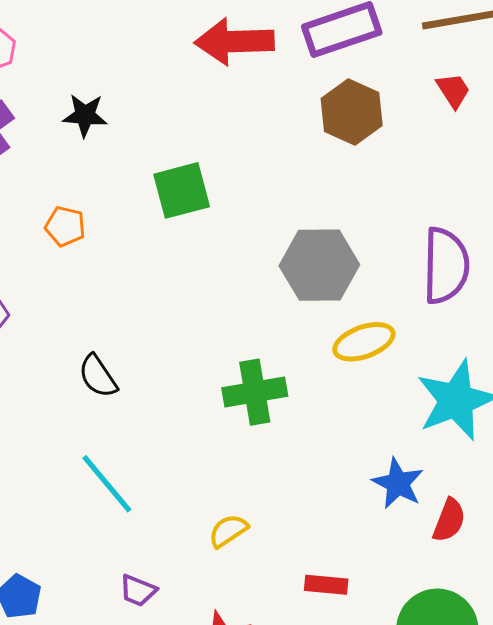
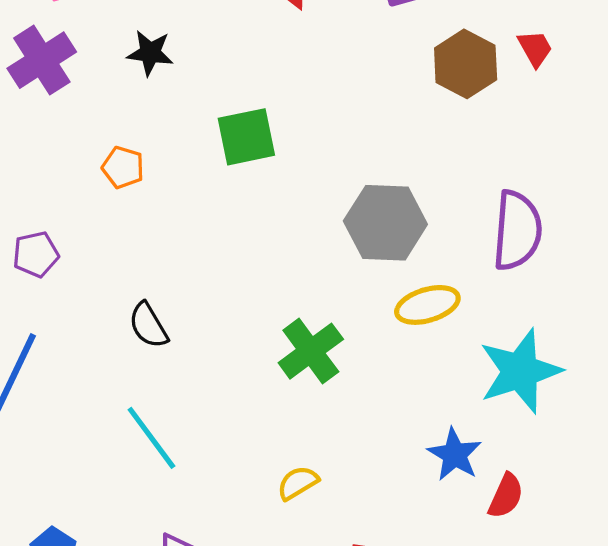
brown hexagon: (352, 112) -> (466, 64), moved
green cross: (255, 392) -> (311, 351), turned -30
yellow semicircle: (228, 531) -> (298, 483), moved

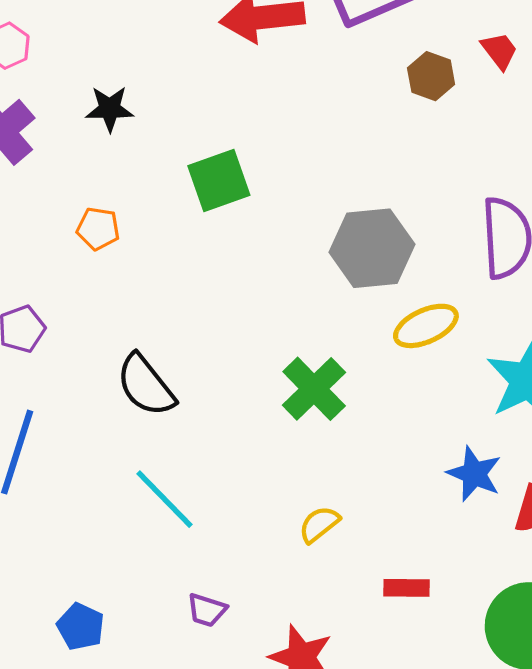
brown hexagon: (466, 64) -> (431, 76), size x0.7
black semicircle: (148, 325) -> (146, 385), size x1.4

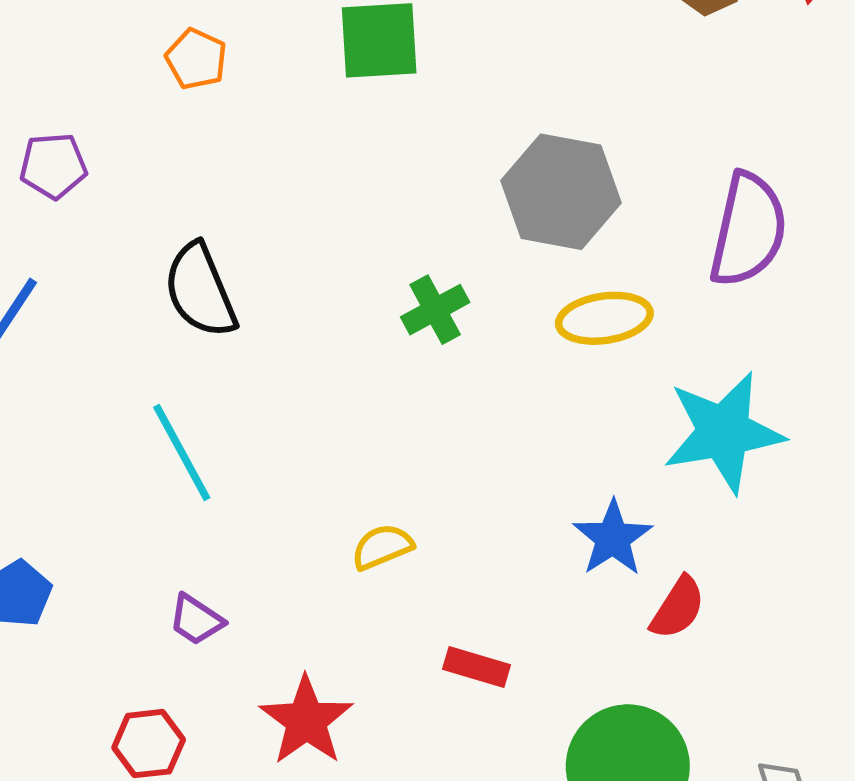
green cross: (314, 389) -> (435, 310), moved, size x0.7

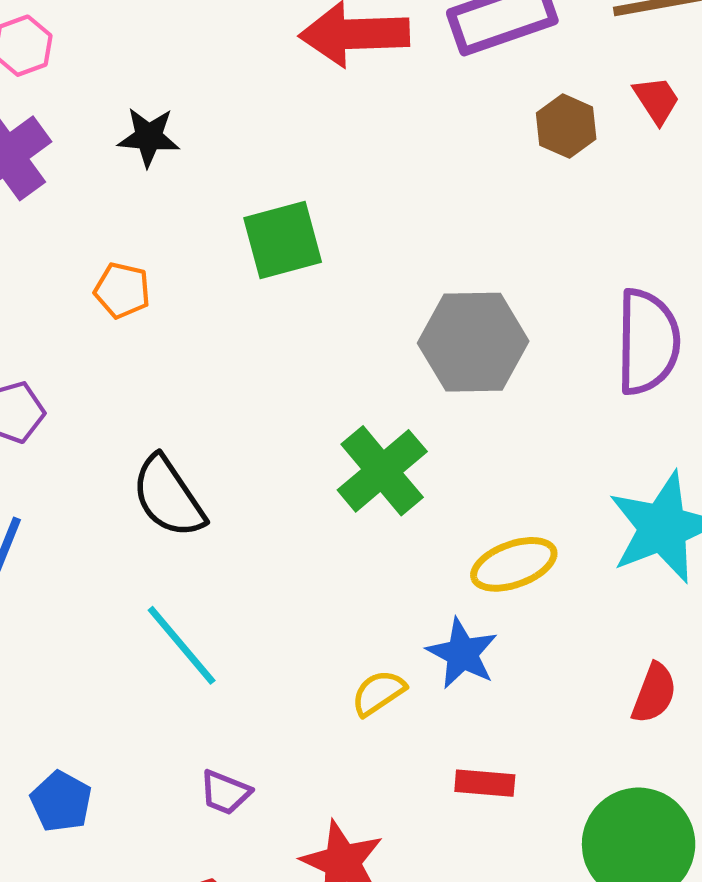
green cross: (435, 310) -> (382, 471), size x1.5
yellow ellipse: (604, 318) -> (514, 564), moved
blue star: (613, 538) -> (462, 653), moved

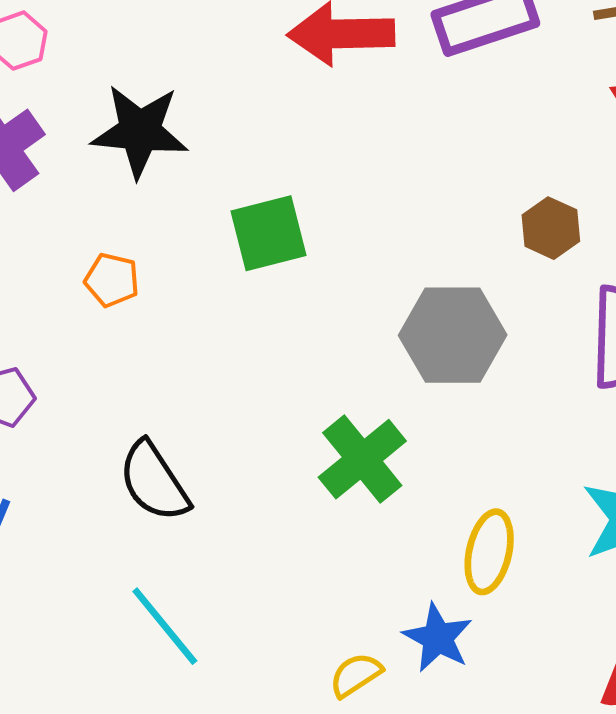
brown hexagon: (566, 126) -> (551, 228), moved
black star: (149, 137) -> (140, 131), size x1.6
yellow ellipse: (514, 564) -> (489, 552), turned -58

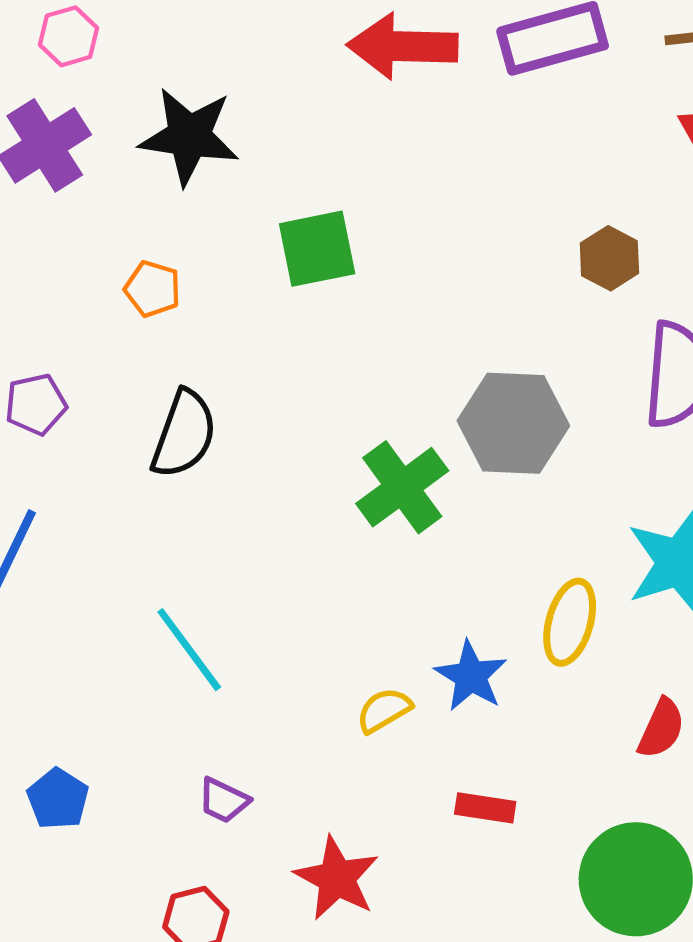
gray hexagon: (453, 335) -> (513, 423), moved
black semicircle: (154, 481) -> (184, 434), moved, turned -130
yellow ellipse: (489, 552) -> (570, 622), moved

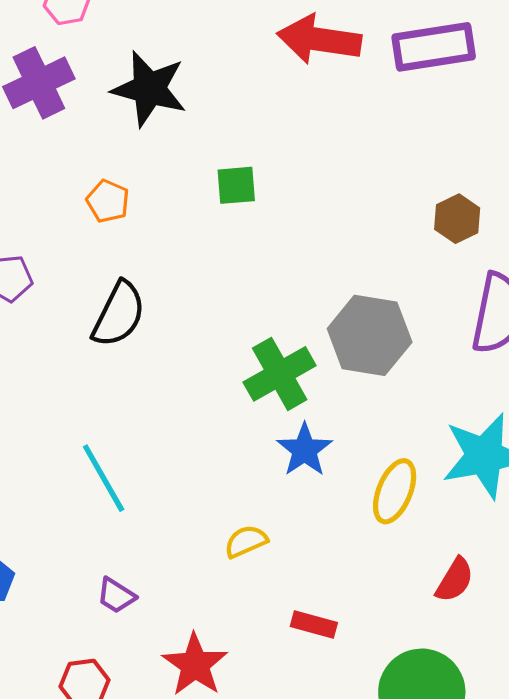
green square: (317, 249) -> (236, 185), size x0.7
blue star: (471, 676) -> (305, 450), moved

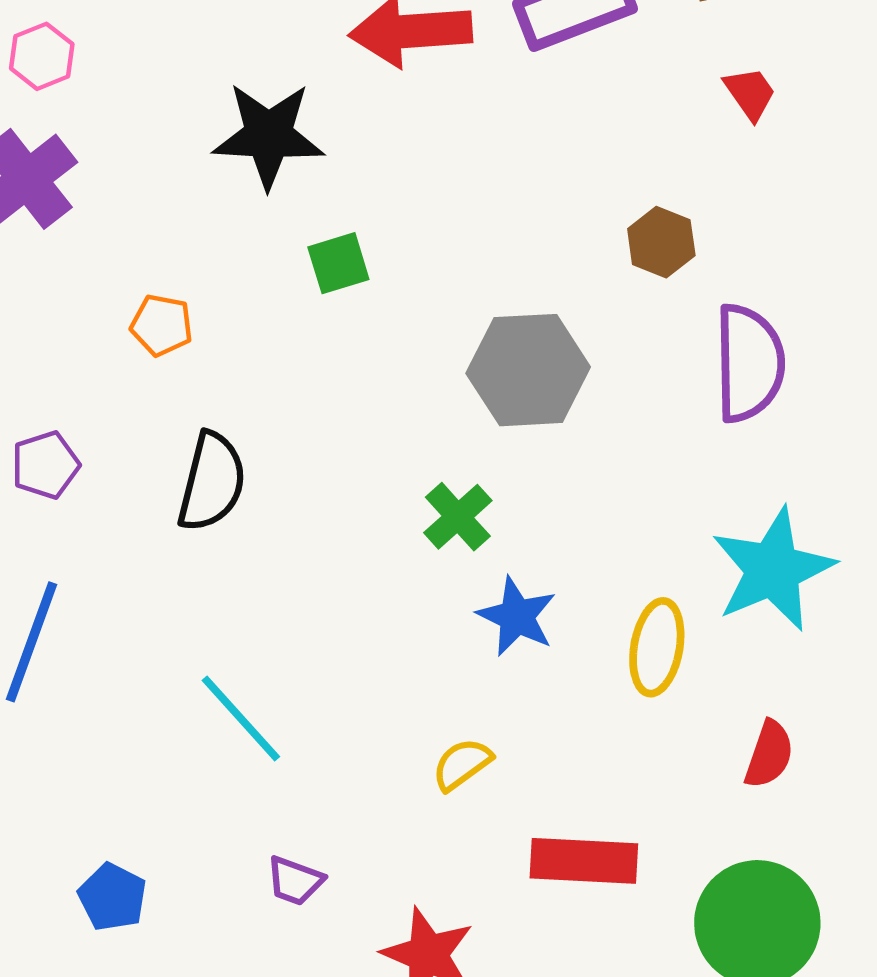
black star: (149, 89) -> (268, 135), moved
gray hexagon: (370, 335) -> (528, 370), moved
green cross: (280, 374) -> (458, 517), size x0.7
red rectangle: (314, 625) -> (584, 861), size x1.6

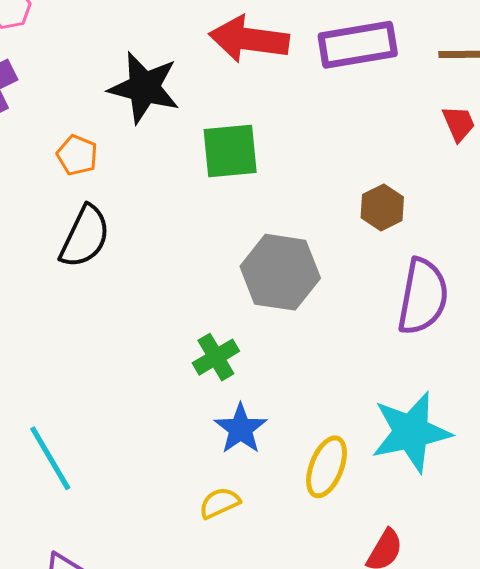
green square: (338, 263) -> (230, 151), moved, size x1.5
orange pentagon: (162, 325) -> (77, 155), moved
black semicircle: (212, 482) -> (85, 237), moved
yellow semicircle: (462, 764) -> (220, 503), moved

